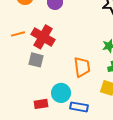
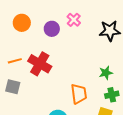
gray square: (36, 60) -> (13, 87), moved

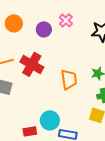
orange trapezoid: (79, 94) -> (69, 79), moved

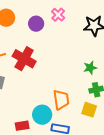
orange trapezoid: (69, 79) -> (61, 100), moved

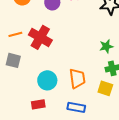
cyan circle: (42, 115) -> (47, 80), moved

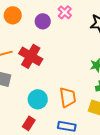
red rectangle: (38, 104) -> (29, 123), turned -48

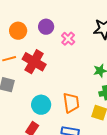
pink cross: (65, 12) -> (68, 39), moved
orange circle: (13, 15) -> (18, 31), moved

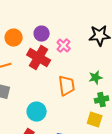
red cross: (34, 62) -> (39, 58), moved
orange trapezoid: (71, 103) -> (67, 86), moved

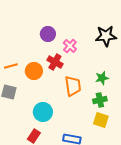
orange circle: (14, 38) -> (34, 71), moved
red cross: (39, 58) -> (55, 62), moved, size x0.7
green cross: (102, 100) -> (100, 100), moved

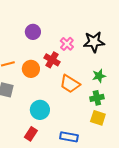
purple circle: (48, 34) -> (33, 32), moved
black star: (106, 36) -> (94, 42), moved
orange trapezoid: (73, 86) -> (70, 84), turned 130

